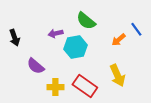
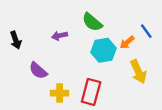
cyan hexagon: (75, 47) -> (103, 50), moved
yellow arrow: (117, 75) -> (138, 72), moved
red rectangle: (85, 86) -> (91, 92), turned 70

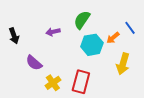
green semicircle: (92, 22) -> (82, 20), turned 84
yellow arrow: (138, 72) -> (123, 64), turned 40
yellow cross: (60, 93) -> (53, 83), turned -35

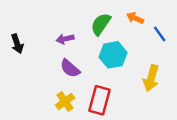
orange arrow: (113, 38) -> (135, 18), moved, turned 64
purple semicircle: (34, 63) -> (70, 68), moved

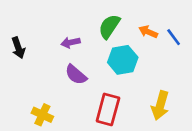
orange arrow: (135, 18) -> (148, 32), moved
yellow arrow: (151, 78) -> (160, 105), moved
yellow cross: (65, 102) -> (42, 115), moved, turned -30

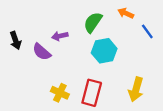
orange arrow: (148, 32) -> (126, 13), moved
purple semicircle: (76, 75) -> (42, 52), moved
yellow cross: (42, 115) -> (60, 93), moved

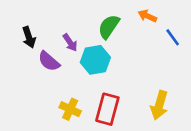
purple arrow: (60, 36) -> (70, 43), turned -112
black arrow: (16, 41) -> (29, 37), moved
cyan hexagon: (104, 51) -> (95, 60), moved

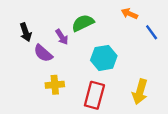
green semicircle: (109, 27) -> (83, 23), moved, turned 30
cyan hexagon: (95, 60) -> (104, 58), moved
yellow cross: (70, 109) -> (55, 85), moved, turned -30

